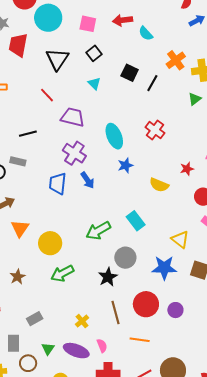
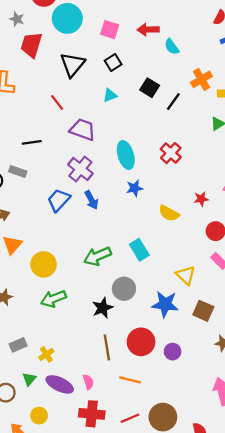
cyan triangle: (94, 83) -> (110, 95), turned 48
blue trapezoid: (58, 183) -> (59, 200), turned 30
yellow cross: (82, 321) -> (46, 354), moved

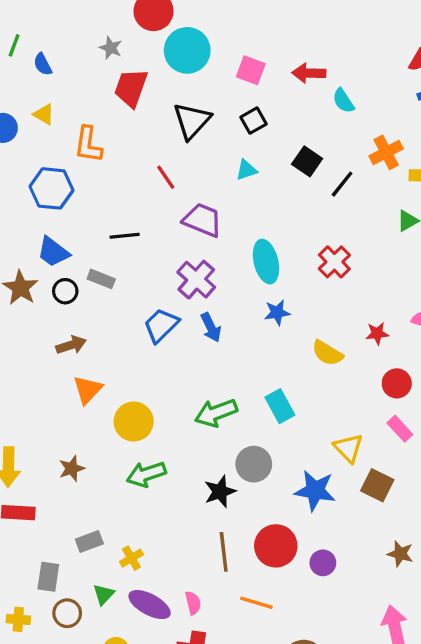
brown square: (203, 311) -> (377, 485), moved

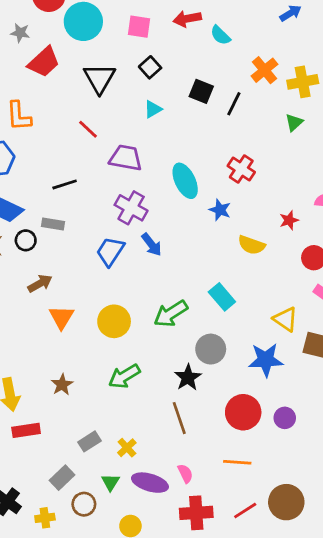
red trapezoid: (131, 88) -> (44, 62), turned -140
blue star: (277, 312) -> (220, 210), moved, turned -30
yellow circle: (134, 422) -> (114, 321), moved
brown line: (224, 552) -> (179, 418), moved
gray rectangle: (48, 577) -> (62, 478), turned 50

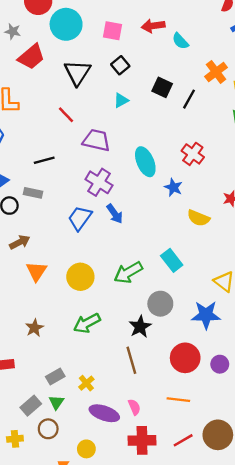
green triangle: (110, 482) -> (56, 402), moved

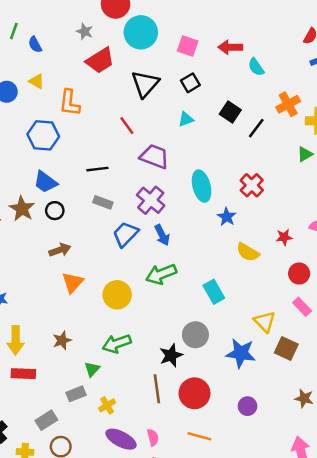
gray rectangle: (33, 193) -> (103, 202), moved
green arrow: (128, 272) -> (161, 274), moved
red circle: (185, 358) -> (194, 393), moved
green triangle: (56, 402) -> (92, 369), moved

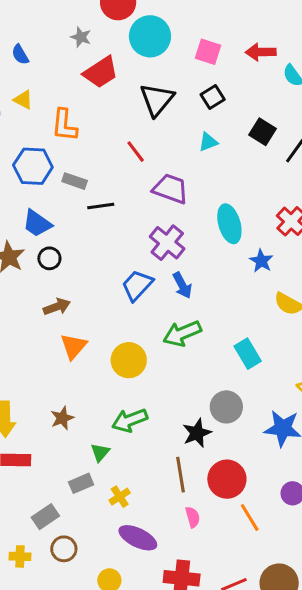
gray rectangle: (103, 202) -> (75, 181), moved
orange line: (199, 436) -> (250, 517), moved, turned 45
pink semicircle: (153, 437) -> (193, 517), moved

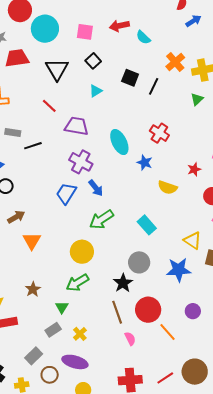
red trapezoid: (101, 72) -> (17, 58), turned -145
yellow circle: (129, 360) -> (82, 252), moved
purple ellipse: (138, 538) -> (75, 362), moved

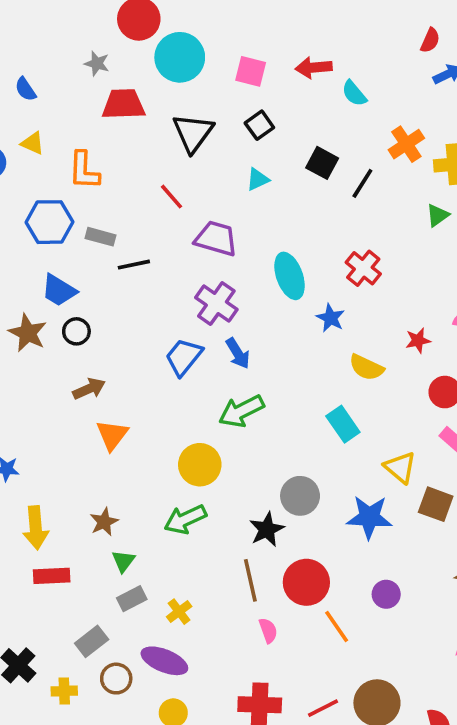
cyan rectangle: (147, 225) -> (343, 424), moved
green triangle: (62, 307) -> (123, 561), moved

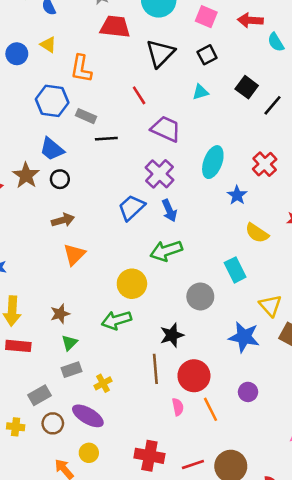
cyan ellipse: (290, 276) -> (213, 162), turned 32
gray circle: (300, 496) -> (200, 296), moved
pink semicircle: (268, 630) -> (178, 407), moved

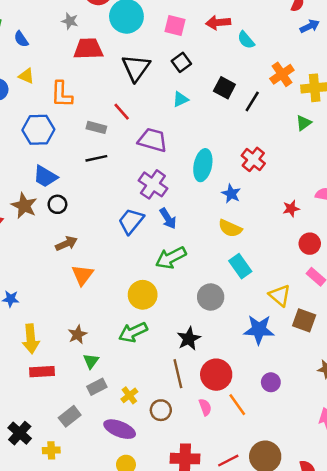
gray rectangle: (86, 116) -> (96, 127), moved
yellow semicircle: (257, 233) -> (230, 228), moved
brown circle: (53, 423) -> (161, 410), moved

